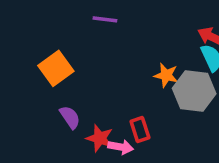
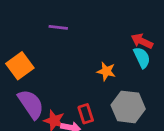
gray hexagon: (194, 91) -> (128, 107), moved
purple semicircle: (70, 117) -> (31, 104), size x1.6

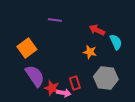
red arrow: (142, 41) -> (97, 30), moved

